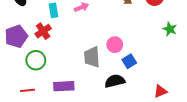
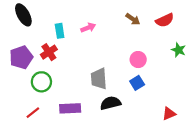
pink circle: (115, 45) -> (138, 60), moved
black semicircle: (115, 81) -> (111, 103), moved
red line: (28, 90) -> (33, 113), turned -32

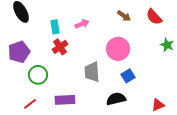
red semicircle: (165, 20) -> (154, 17), turned 72
red cross: (49, 52) -> (60, 47), moved
pink circle: (138, 60) -> (118, 49), moved, size x1.5
black semicircle: (111, 103) -> (116, 99), moved

